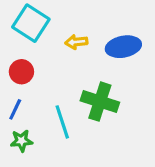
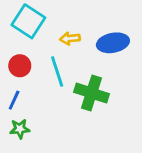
cyan line: (62, 122) -> (57, 71), moved

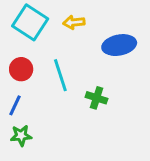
yellow arrow: (70, 39) -> (74, 22), moved
green cross: (91, 93) -> (97, 98), size x0.6

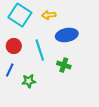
blue ellipse: (119, 45) -> (67, 35), moved
green star: (21, 136) -> (29, 81), moved

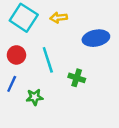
blue ellipse: (67, 35) -> (96, 38), moved

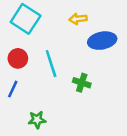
yellow arrow: (59, 18) -> (78, 19), moved
green star: (35, 97) -> (37, 120), moved

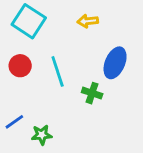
blue ellipse: (102, 41) -> (115, 63), moved, turned -56
blue line: (13, 89) -> (14, 122), moved, turned 30

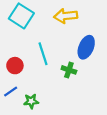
yellow arrow: (88, 21) -> (66, 16), size x1.5
red circle: (20, 66) -> (15, 66), moved

